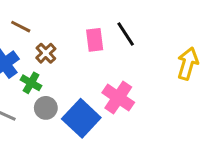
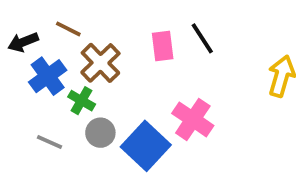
brown cross: (46, 53) -> (100, 63), size x1.5

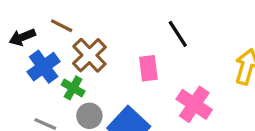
pink rectangle: (163, 46) -> (148, 68), moved
pink cross: (193, 119) -> (194, 104), moved

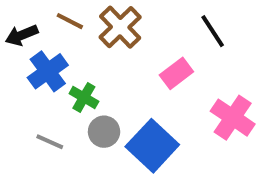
brown cross: (89, 55) -> (120, 27), moved
pink rectangle: (148, 68) -> (176, 73), turned 60

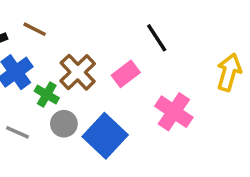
brown cross: (120, 27) -> (78, 72), moved

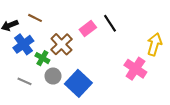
pink rectangle: (126, 74) -> (88, 28), moved
pink cross: (174, 112) -> (135, 69), moved

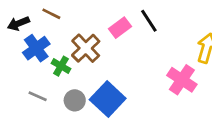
gray circle: (53, 76) -> (75, 100), moved

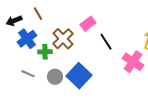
brown line: (51, 14) -> (38, 14), turned 32
black line: (149, 21) -> (106, 42), moved
green cross: (61, 66) -> (45, 52), turned -32

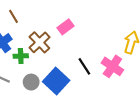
black line: (106, 42) -> (84, 66), moved

